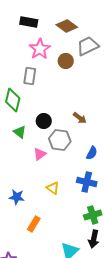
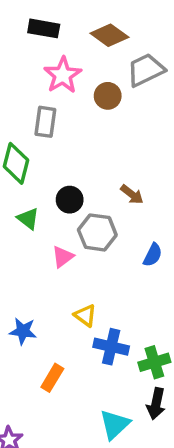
blue cross: (87, 182) -> (111, 347), moved

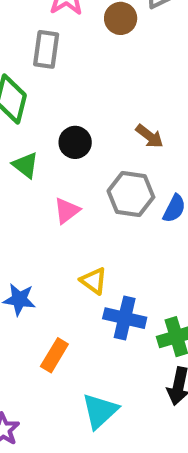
gray hexagon: (97, 232) -> (131, 194), moved
cyan triangle: (115, 424) -> (100, 411), moved

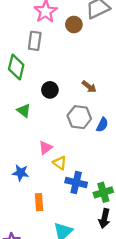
green triangle: (25, 165) -> (24, 111), moved
pink triangle: (67, 211) -> (46, 148), moved
orange rectangle: (54, 355) -> (39, 202), turned -35

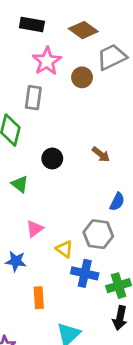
gray hexagon: (79, 117) -> (98, 234), moved
pink triangle: (46, 148) -> (35, 229), moved

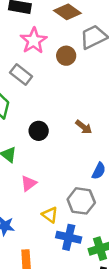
gray rectangle: (33, 98) -> (21, 74), turned -60
pink triangle: (35, 229) -> (29, 183), moved

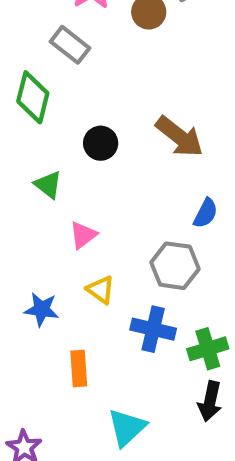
brown arrow: (84, 127) -> (179, 137), size x1.6
yellow triangle: (50, 215) -> (101, 290), moved

